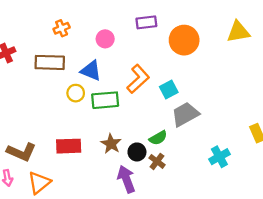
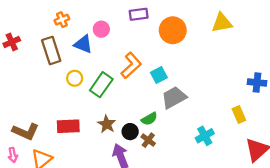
brown rectangle: (50, 62) -> (51, 51), turned 70
blue triangle: (91, 71) -> (83, 44), moved
green rectangle: (105, 100) -> (101, 85), turned -50

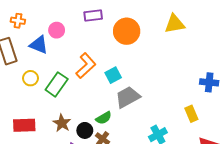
orange cross: (62, 20) -> (18, 21), turned 32

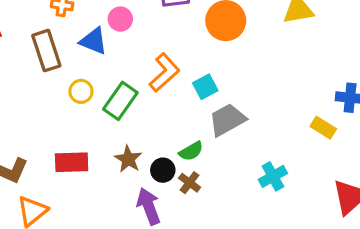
yellow rectangle: (191, 114) -> (323, 128), moved, turned -35

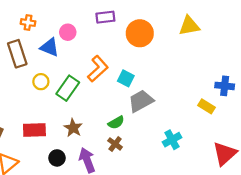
cyan square: (205, 87) -> (126, 78), turned -35
black circle: (163, 170) -> (57, 158), moved

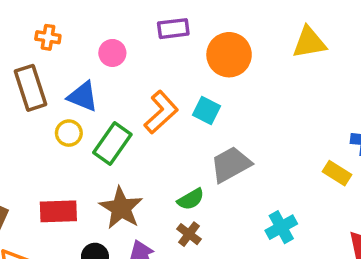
blue triangle: (49, 47) -> (83, 96), moved
cyan square: (126, 78) -> (206, 110), moved
brown star: (73, 128) -> (121, 208), size x1.4

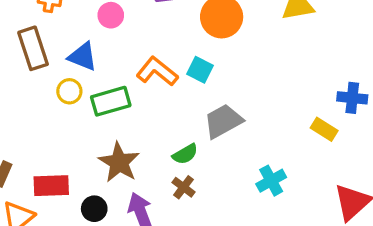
orange L-shape: (161, 112) -> (157, 71), turned -99
green rectangle: (112, 144) -> (111, 101), turned 39
red rectangle: (58, 211) -> (51, 186), moved

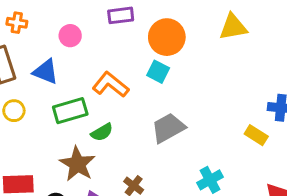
cyan square: (200, 70) -> (158, 72), moved
yellow circle: (69, 91) -> (14, 111), moved
green semicircle: (185, 154) -> (102, 132), moved

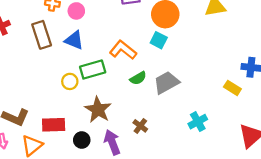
pink circle: (70, 36) -> (76, 11), moved
yellow circle: (14, 111) -> (70, 81), moved
green semicircle: (102, 132) -> (138, 78), moved

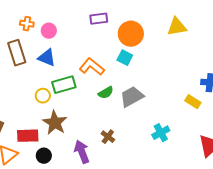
brown star: (98, 110) -> (55, 123), moved
black circle: (82, 140) -> (44, 156), moved

